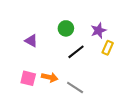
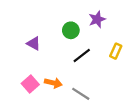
purple star: (98, 30) -> (97, 19), moved
pink square: (28, 78) -> (30, 84), turned 35

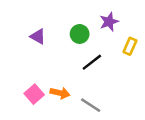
purple triangle: (34, 43) -> (38, 36), moved
yellow rectangle: (116, 51) -> (130, 46), moved

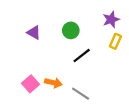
purple star: (109, 22) -> (111, 20), moved

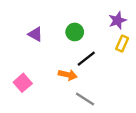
orange arrow: (53, 83) -> (68, 75), moved
pink square: (30, 84) -> (23, 83), moved

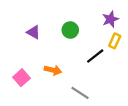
black line: (86, 59) -> (95, 56), moved
orange arrow: (68, 75) -> (53, 70), moved

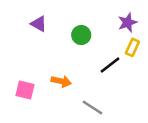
purple triangle: (33, 32) -> (39, 24), moved
pink square: (22, 78) -> (25, 90), turned -35

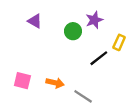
purple star: (127, 22) -> (94, 20), moved
orange arrow: (61, 81) -> (55, 83), moved

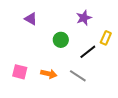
green circle: (73, 31) -> (61, 40), moved
gray line: (83, 96) -> (78, 76), moved

